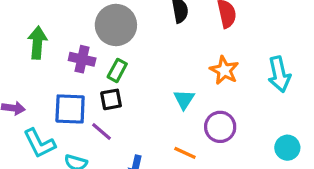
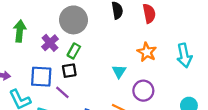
purple cross: (82, 59) -> (50, 43), turned 35

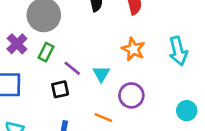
black square: (69, 71) -> (60, 89), moved
purple line: (62, 92) -> (72, 68), moved

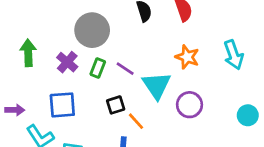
purple line: (72, 68) -> (125, 69), moved
cyan triangle: (101, 74) -> (157, 85), size x1.6
orange line: (103, 118) -> (136, 121), moved, turned 30

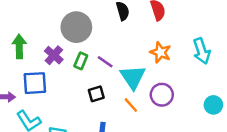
blue square: (62, 105) -> (35, 83), moved
orange line: (136, 121) -> (131, 105), moved

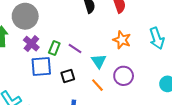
gray circle: (76, 27) -> (25, 16), moved
cyan triangle: (133, 77) -> (99, 61), size x0.7
blue square: (35, 83) -> (41, 67), moved

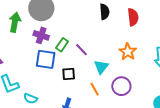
purple cross: (31, 44) -> (41, 35), turned -35

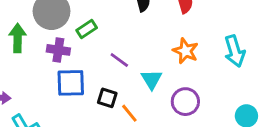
green rectangle: (62, 45) -> (87, 29), moved, turned 32
black square: (69, 74) -> (107, 98), turned 32
orange line: (95, 89) -> (129, 113), moved

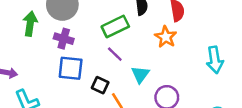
green rectangle: (87, 29) -> (115, 27), moved, size x1.5
orange star: (186, 51) -> (166, 37), moved

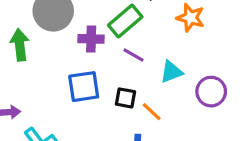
purple cross: (64, 39) -> (91, 39), moved
cyan triangle: (140, 74) -> (171, 72), turned 48

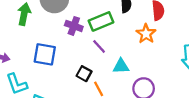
blue square: (84, 87) -> (45, 54), moved

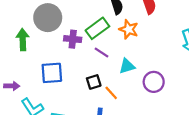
orange star: (146, 34) -> (129, 29), moved
black square: (84, 74) -> (94, 82), turned -32

